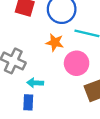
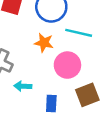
blue rectangle: (28, 102) -> (51, 104), moved

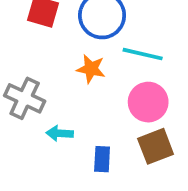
pink circle: (67, 65) -> (148, 102), moved

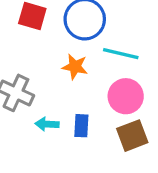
blue rectangle: (102, 159) -> (81, 126), moved

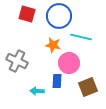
pink circle: (126, 96) -> (69, 63), moved
cyan arrow: (47, 124) -> (37, 91), moved

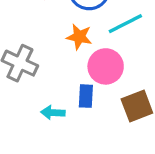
cyan line: (81, 37) -> (125, 24), turned -40

